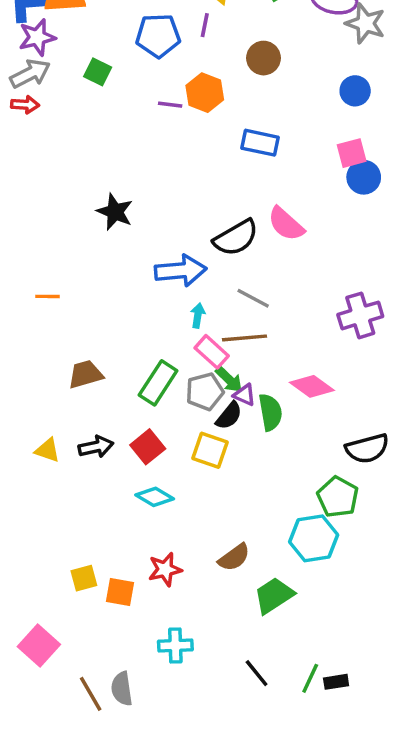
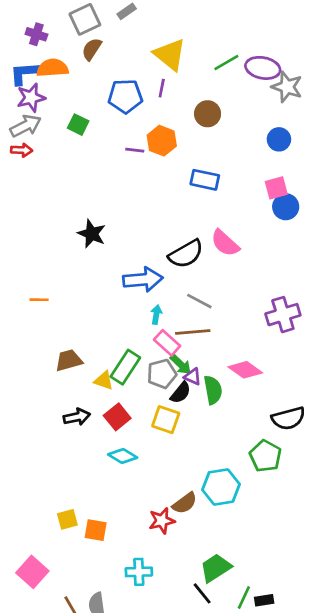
yellow triangle: (48, 450) -> (104, 381), moved
cyan hexagon: (314, 538) -> (221, 487), moved
red star: (165, 569) -> (162, 521), moved
green trapezoid: (274, 595) -> (216, 568), moved

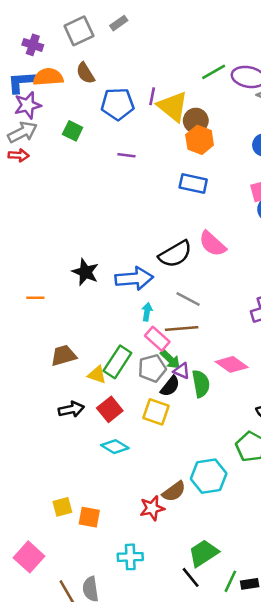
brown semicircle: (92, 49) -> (85, 73), moved, turned -65
yellow triangle: (170, 54) -> (173, 107), moved
orange hexagon: (162, 141) -> (200, 140), moved
black star: (92, 234) -> (85, 272), moved

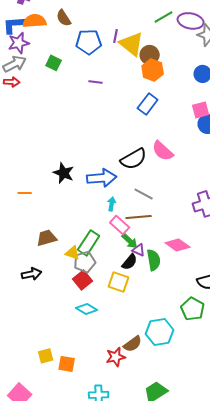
blue rectangle: (193, 183) -> (148, 104), turned -65
gray pentagon: (152, 368) -> (85, 262), moved
black arrow: (71, 409) -> (32, 274), moved

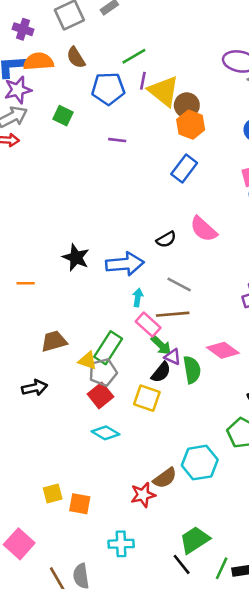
green line: (164, 17) -> (134, 56), moved
black semicircle: (134, 159) -> (166, 239), size x0.6

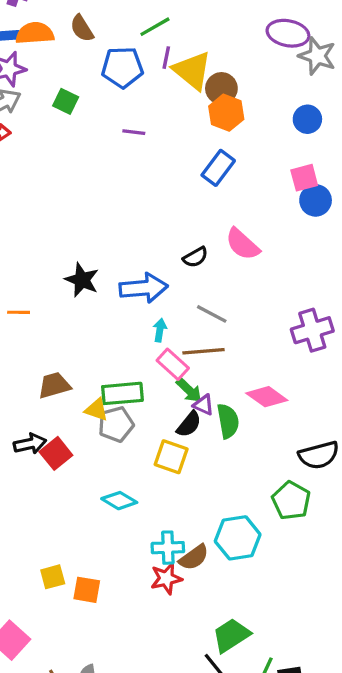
green rectangle: (108, 348) -> (122, 393), turned 52
red square: (100, 395) -> (56, 453), moved
cyan cross: (121, 544) -> (168, 548), moved

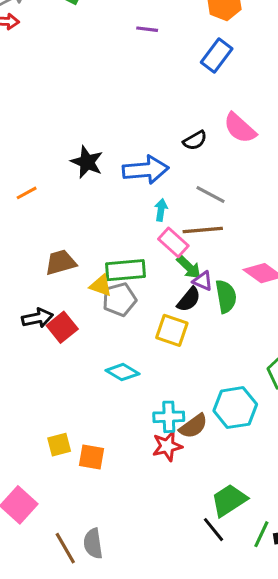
purple line: (134, 132) -> (147, 29), moved
orange line: (19, 312) -> (27, 193), turned -30

